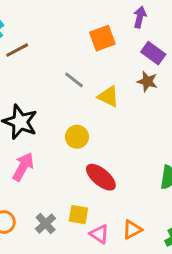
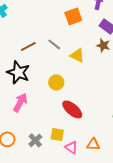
brown line: (17, 50) -> (28, 46), moved
orange triangle: (132, 230) -> (93, 144), turned 32

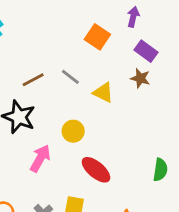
orange square: (73, 16) -> (97, 37), turned -36
pink arrow: (20, 102) -> (40, 158), moved

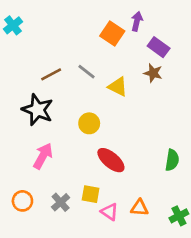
purple arrow: (133, 17) -> (137, 21), moved
pink arrow: (40, 158) -> (43, 156), moved

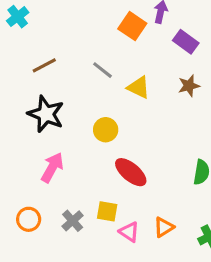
brown star: (153, 73) -> (189, 86), moved, turned -30
brown line: (51, 74) -> (44, 65), moved
orange triangle: (140, 208) -> (164, 227), turned -36

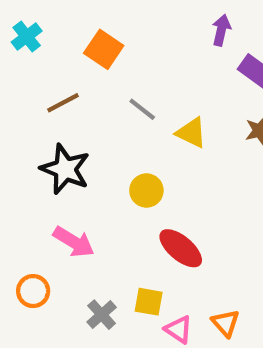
orange square: (132, 26) -> (104, 49), moved
pink arrow: (52, 167) -> (74, 242), turned 92
orange circle: (29, 219) -> (33, 291), moved
orange triangle: (164, 227) -> (226, 323), turned -40

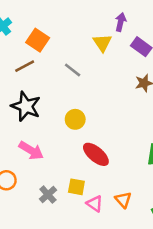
orange square: (104, 49) -> (38, 40), moved
yellow triangle: (191, 133) -> (102, 43), moved, turned 30

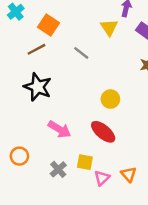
yellow circle: (75, 119) -> (110, 99), moved
pink arrow: (31, 150) -> (59, 129), moved
pink triangle: (95, 204) -> (102, 178), turned 42

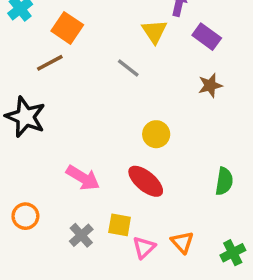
gray line: (81, 53) -> (128, 68), moved
black star: (38, 87) -> (25, 117), moved

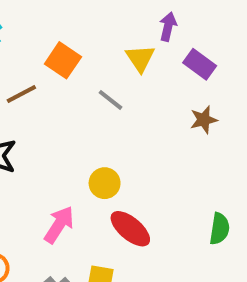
orange square: (67, 28) -> (63, 60), moved
yellow circle: (156, 134) -> (105, 183), moved
pink arrow: (83, 178) -> (59, 225), turned -88

